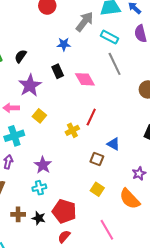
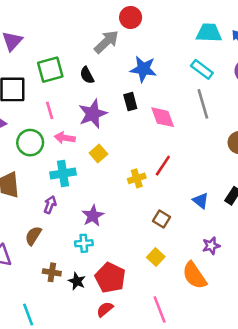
gray arrow: (84, 22) -> (106, 42), moved
blue star: (64, 44) -> (143, 69), size x1.5
black semicircle: (21, 56) -> (87, 75), turned -72
blue triangle: (113, 144) -> (201, 201), moved

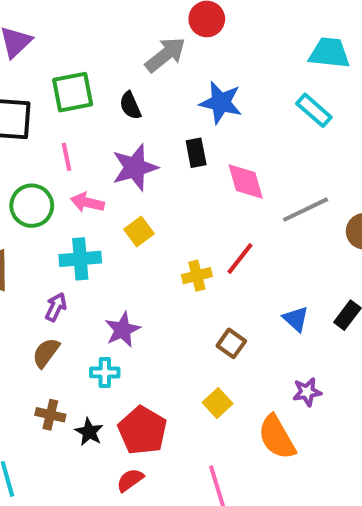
gray line: (203, 104) -> (306, 210), moved, turned 76
brown semicircle: (33, 236) -> (46, 353), moved

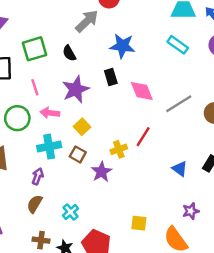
purple star: (122, 330) -> (101, 172), moved
brown square: (231, 343) -> (78, 154), moved
cyan cross: (105, 372) -> (70, 212), turned -35
yellow square: (218, 403) -> (139, 223), turned -35

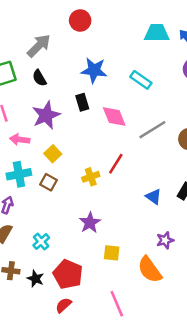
gray arrow: (87, 21) -> (39, 46), moved
cyan rectangle: (178, 45) -> (141, 80), moved
purple star: (101, 172) -> (90, 223), moved

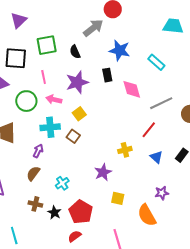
gray arrow: (39, 46) -> (93, 28), moved
red line: (116, 164) -> (149, 130), moved
yellow cross: (91, 177) -> (125, 150), moved

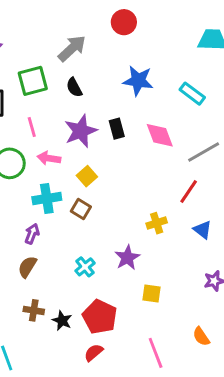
gray arrow: (93, 28) -> (72, 48), moved
black rectangle: (107, 75) -> (117, 129), moved
cyan cross: (62, 183) -> (85, 267), moved
orange semicircle: (147, 215) -> (201, 336), moved, size x0.6

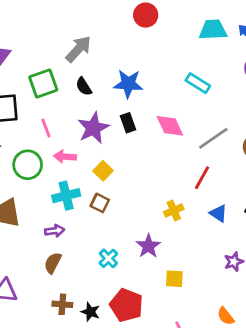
red circle: (124, 22) -> (146, 15), moved
blue star: (138, 81) -> (128, 84), moved
purple arrow: (32, 234) -> (55, 231), turned 66

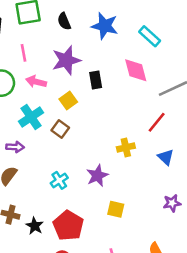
cyan rectangle: (198, 83) -> (150, 36), moved
black rectangle: (128, 123) -> (96, 80), moved
cyan cross: (66, 196) -> (31, 117), turned -30

